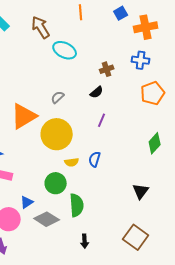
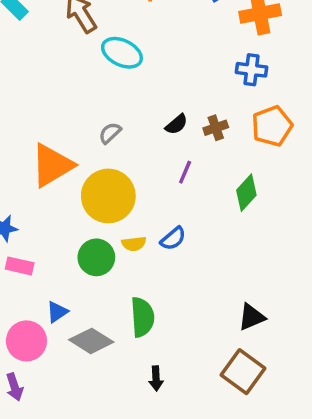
brown cross: (107, 69) -> (216, 128), moved
green diamond: (155, 143) -> (246, 193), moved
blue semicircle: (95, 159) -> (173, 239), turned -147
green circle: (56, 183) -> (96, 257), moved
black triangle: (141, 191) -> (252, 317), moved, turned 30

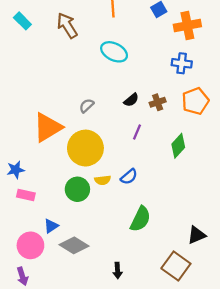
cyan ellipse: (122, 53) -> (114, 52), moved
green semicircle: (142, 317) -> (140, 219), moved, turned 30
black triangle: (252, 317) -> (197, 235), moved

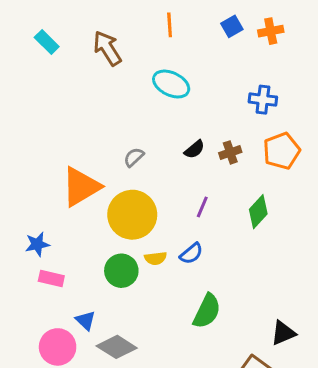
orange cross: (187, 25) -> (271, 31), moved, size x0.7
purple line: (137, 132) -> (202, 207), moved
blue triangle: (51, 226) -> (86, 320), turned -42

